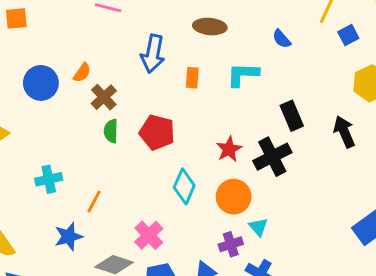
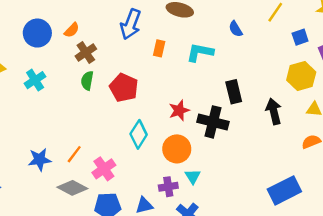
blue square: (348, 35) -> (300, 37), moved
black cross: (272, 157) -> (213, 122), turned 32
cyan cross: (49, 179) -> (35, 80), moved, turned -30
orange line: (94, 201) -> (74, 154), moved

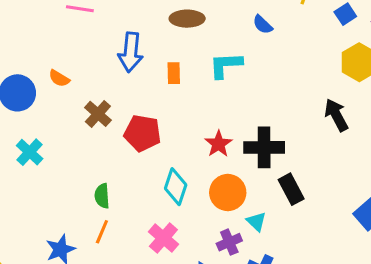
orange semicircle: (72, 30) -> (59, 78), turned 91
brown cross: (86, 53) -> (98, 114), moved
green semicircle: (87, 81) -> (102, 196), moved
black rectangle: (234, 92) -> (291, 189), moved
pink cross: (104, 169) -> (163, 238), moved

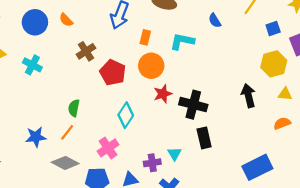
cyan cross: (30, 152) -> (32, 65), turned -30
orange circle: (228, 192) -> (151, 66), moved

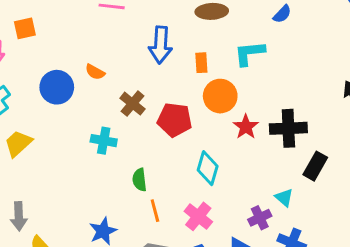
blue semicircle: (215, 20) -> (282, 14), turned -88
cyan cross: (32, 65) -> (104, 141), moved
orange line: (67, 132) -> (155, 211), moved, turned -35
black rectangle: (204, 138) -> (315, 166), turned 60

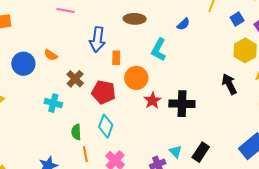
cyan L-shape: (249, 53) -> (159, 50), turned -60
orange rectangle: (201, 63) -> (116, 58), moved
black rectangle: (315, 166) -> (201, 152), moved
cyan diamond: (208, 168) -> (106, 126), moved

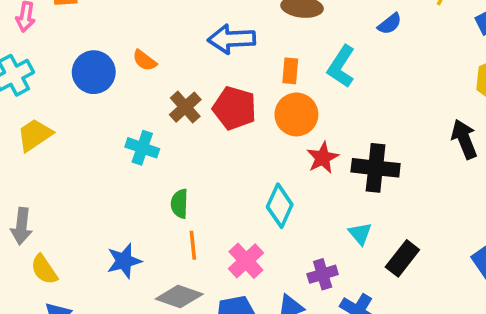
blue arrow: (97, 39) -> (232, 39), turned 75
orange rectangle: (116, 58) -> (290, 71), moved
red pentagon: (104, 92) -> (234, 108), moved
cyan diamond: (106, 126) -> (280, 206), moved
cyan triangle: (176, 152) -> (360, 234), moved

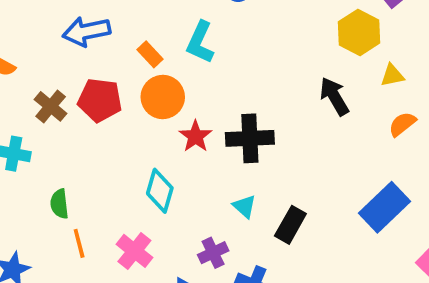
orange rectangle: (290, 71) -> (150, 54), turned -40

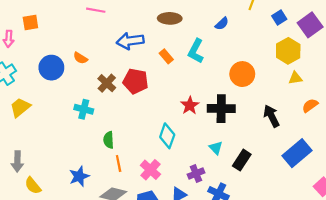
yellow triangle: (392, 75) -> (295, 78), moved
black arrow: (334, 96) -> (271, 116), moved
orange circle: (163, 97) -> (242, 74), moved

